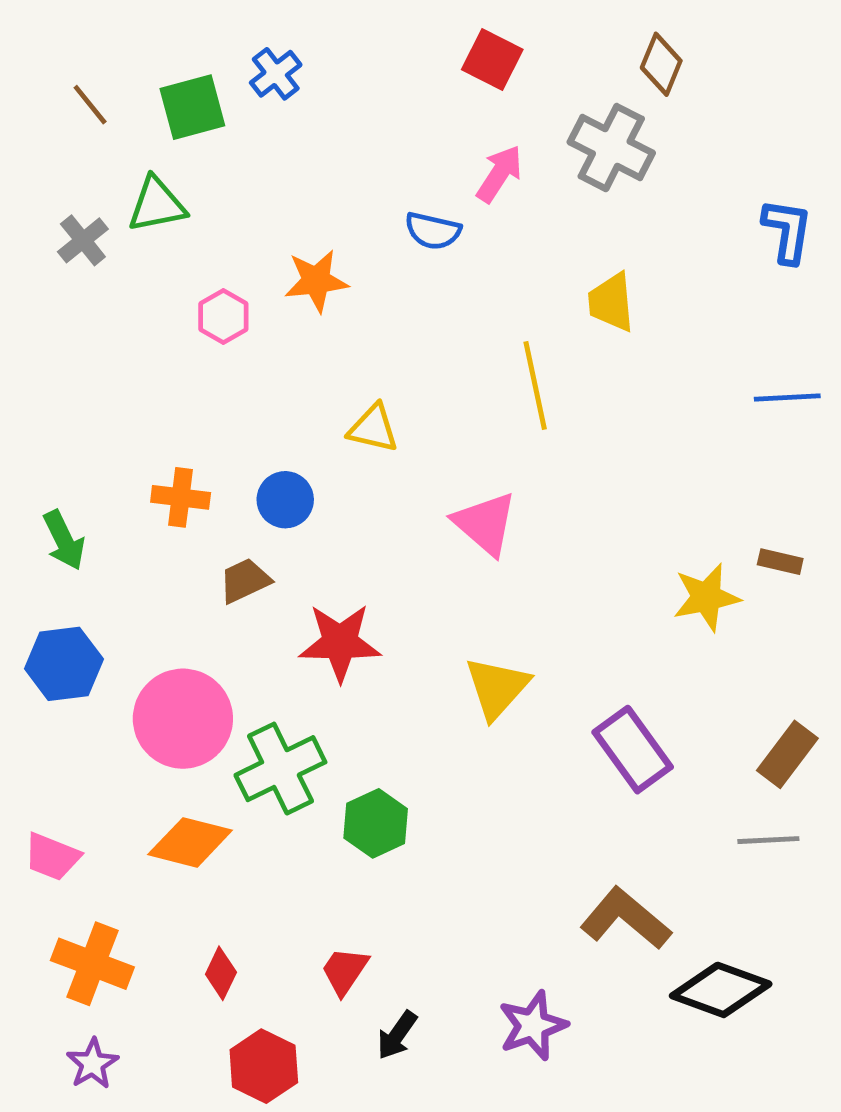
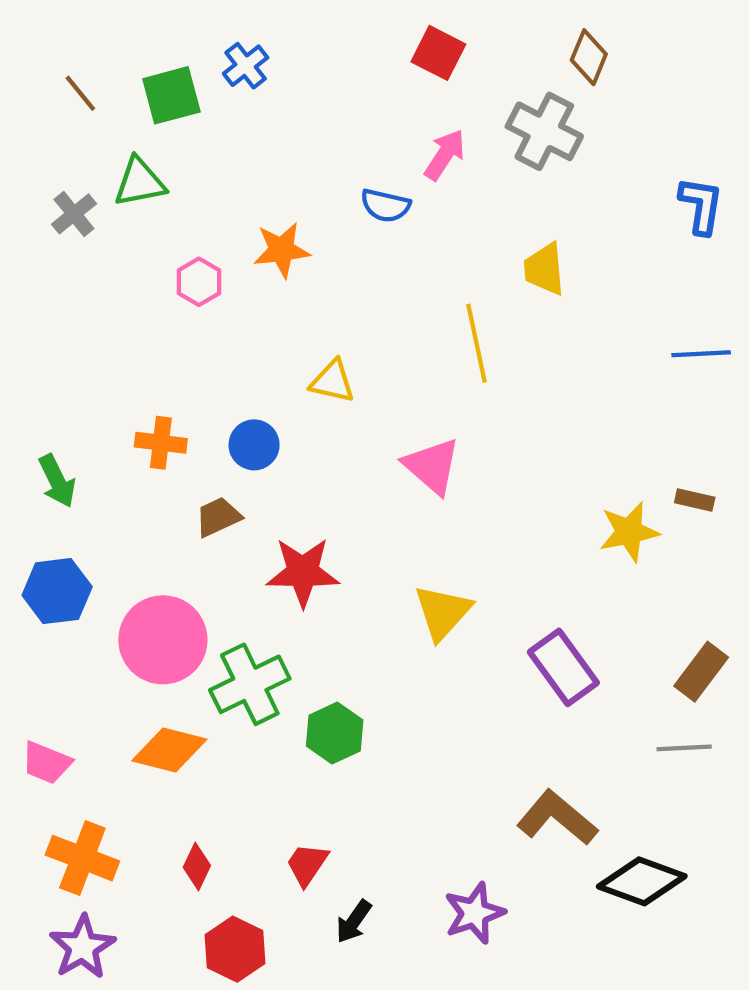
purple star: (92, 1064) -> (82, 947), size x1.4

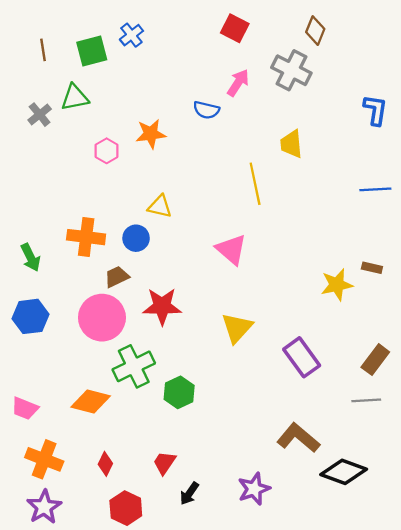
brown line: (80, 93) -> (43, 50), turned 30
yellow triangle: (332, 381) -> (160, 206), moved
orange cross: (161, 443) -> (86, 237), size x1.4
pink circle: (163, 640) -> (102, 318), moved

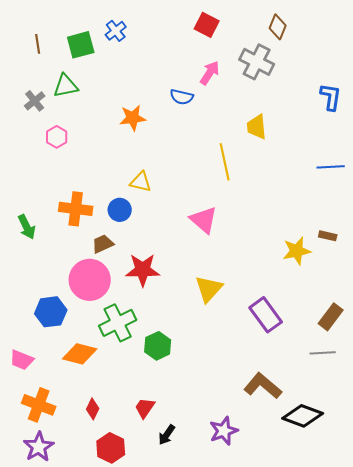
pink hexagon: (107, 151) -> (57, 137), moved
blue hexagon: (31, 316) -> (51, 312), moved

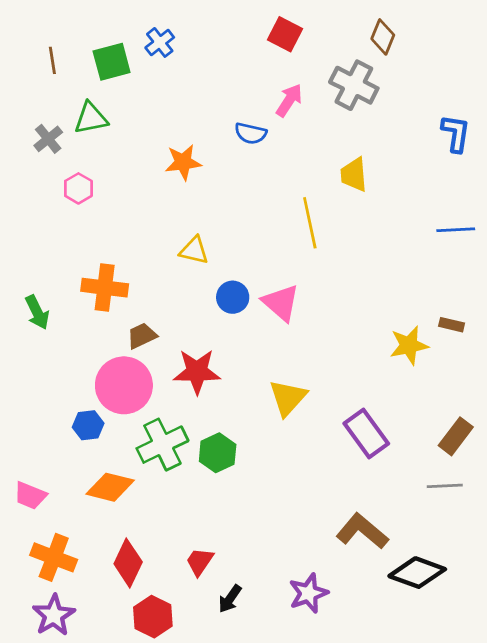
blue circle: (120, 210) -> (233, 297), moved
blue hexagon: (51, 312) -> (88, 425), moved, size x0.7
green hexagon: (158, 346) -> (218, 453), moved
red diamond: (93, 409) -> (128, 563), size x1.6

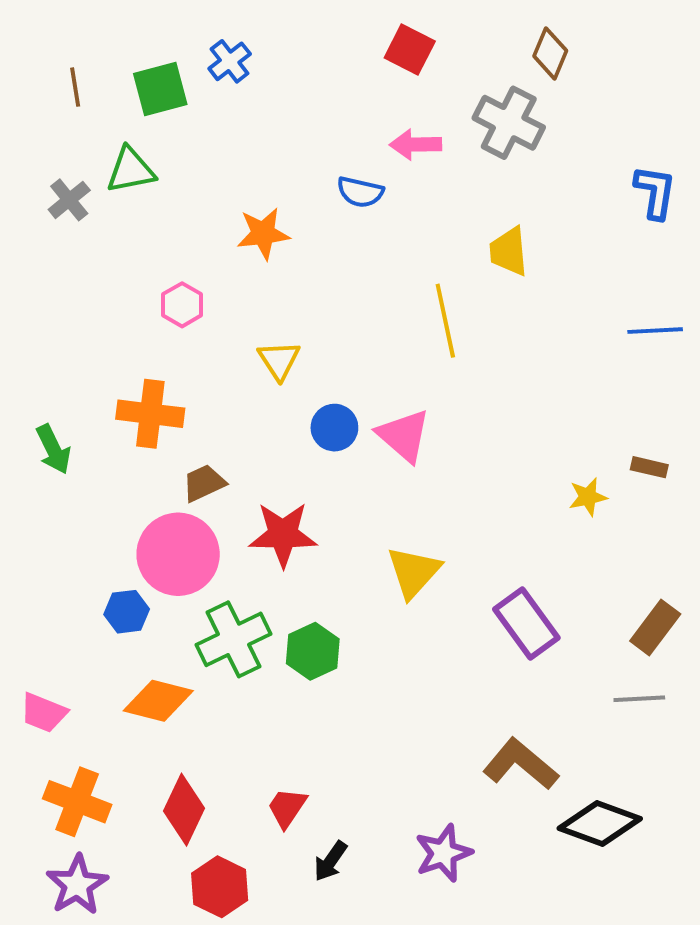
pink arrow: (289, 100) -> (416, 144), turned -124
pink hexagon: (78, 188) -> (182, 305), moved
yellow triangle: (194, 250) -> (279, 360), turned 44
yellow star: (409, 345) -> (588, 497), size x0.7

